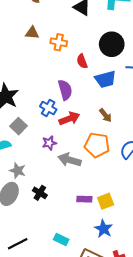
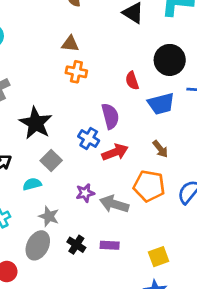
orange cross: (59, 42) -> (76, 72), moved
purple star: (49, 143) -> (85, 193), moved
purple rectangle: (84, 199) -> (110, 245), moved

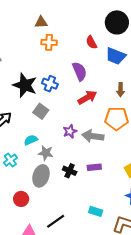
blue trapezoid: (161, 104) -> (116, 56), turned 45
blue cross: (89, 138) -> (50, 84), moved
brown arrow: (160, 149) -> (121, 90), turned 48
cyan semicircle: (32, 184) -> (31, 140), moved

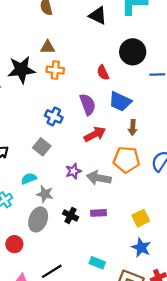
blue trapezoid: (116, 56) -> (120, 102), moved
black star: (25, 85) -> (21, 70), moved, turned -30

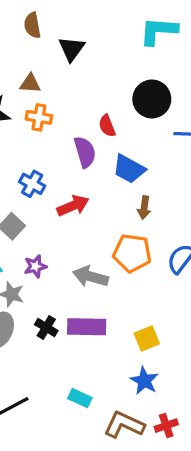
black triangle: (98, 15) -> (72, 49), moved, turned 36
purple semicircle: (88, 104) -> (85, 152), moved
red arrow: (95, 134) -> (73, 206), moved
purple star: (73, 171) -> (35, 266), moved
purple rectangle: (98, 213) -> (87, 327), size x1.6

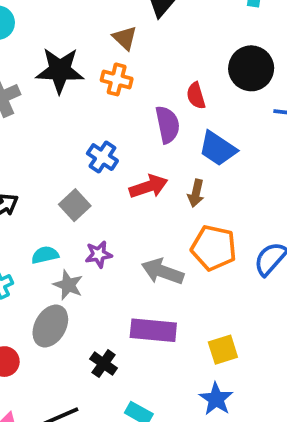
brown triangle: (30, 84) -> (125, 38), moved, turned 35
brown arrow: (144, 208) -> (196, 193), moved
black cross: (46, 328) -> (104, 364), moved

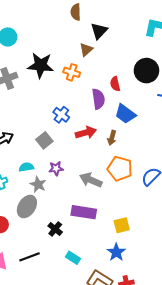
brown triangle: (125, 38) -> (86, 50), moved, turned 32

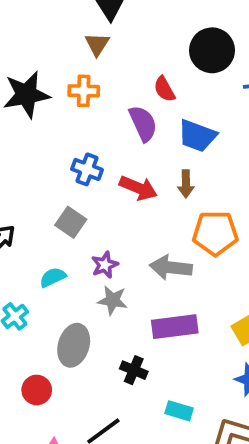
red arrow: (86, 133) -> (138, 188), turned 54
gray star: (38, 184) -> (113, 300), moved

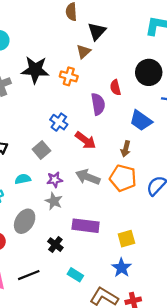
blue trapezoid: (197, 136) -> (141, 121), moved
brown arrow: (186, 184) -> (126, 149), moved
gray arrow: (171, 267) -> (88, 177), moved

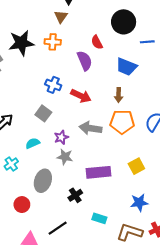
yellow square: (126, 239) -> (136, 166), moved
black cross: (55, 245) -> (75, 195), turned 32
blue star: (121, 268) -> (139, 203), turned -30

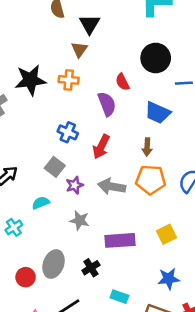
red arrow: (81, 96) -> (101, 147), turned 90
purple star: (61, 137) -> (75, 185), moved
gray ellipse: (43, 181) -> (54, 264), moved

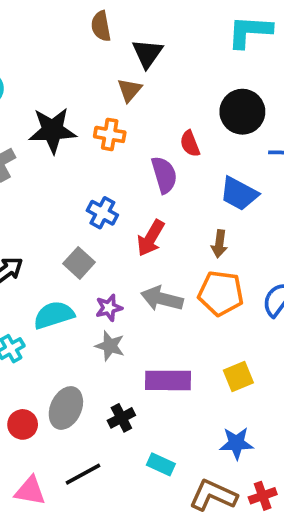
purple star: (75, 185) -> (109, 308), moved
cyan semicircle: (41, 203) -> (54, 315), size x1.5

